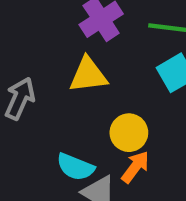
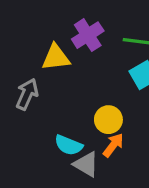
yellow triangle: (88, 75) -> (56, 57), moved

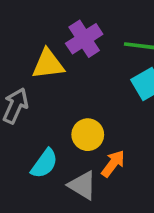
yellow circle: (108, 120) -> (88, 135), moved
cyan semicircle: (69, 145) -> (44, 164), moved, turned -76

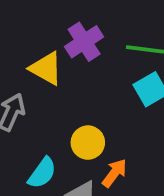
yellow triangle: (48, 64) -> (46, 68), turned 36

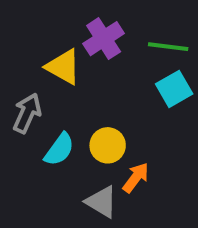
cyan semicircle: (42, 173) -> (59, 149), moved

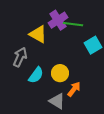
green line: (168, 47) -> (73, 24), moved

